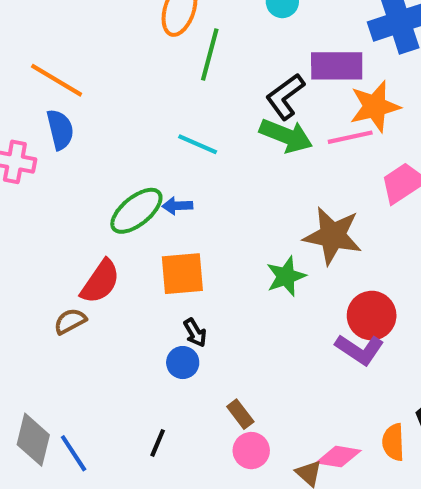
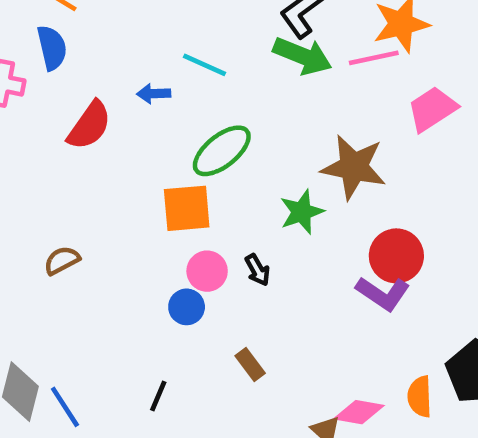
blue arrow: (177, 206) -> (154, 94), moved
green ellipse: (136, 211) -> (222, 151), moved
red semicircle: (100, 282) -> (89, 125), moved
black arrow: (195, 333) -> (257, 270), moved
pink circle: (251, 451) -> (207, 271), moved

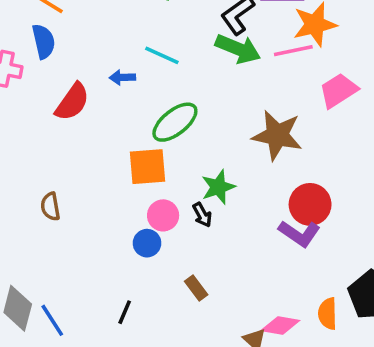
green star: (302, 212) -> (218, 187), moved
brown semicircle: (62, 260) -> (50, 207), turned -72

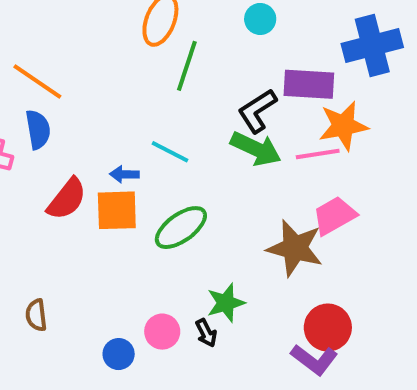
pink trapezoid: (338, 91) -> (334, 216), moved
orange square: (148, 167) -> (117, 210), moved
blue circle: (147, 243) -> (119, 354), moved

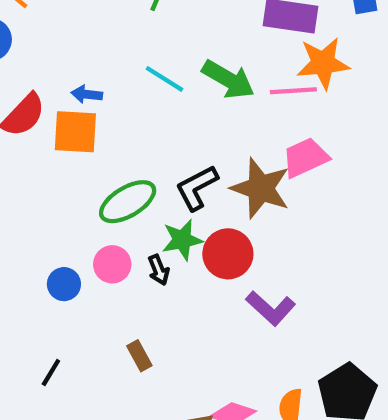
black L-shape: (257, 111) -> (197, 188), moved
cyan line: (170, 152) -> (164, 79), moved
green ellipse: (181, 228) -> (128, 202), moved
red circle: (328, 328) -> (228, 254), moved

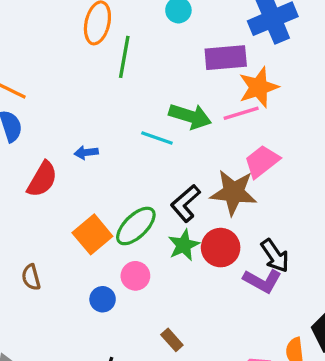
cyan line: (164, 79) -> (157, 138), moved
orange square: (75, 132) -> (92, 234), moved, turned -30
black arrow: (159, 270) -> (275, 256), moved, size x1.5

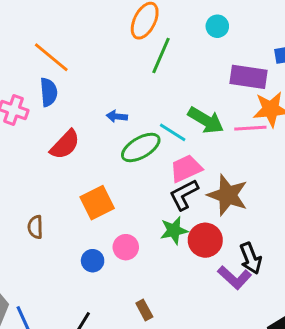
blue arrow: (86, 152) -> (117, 116), moved
pink trapezoid: (262, 161) -> (186, 168), moved
green ellipse: (136, 226) -> (141, 147), moved

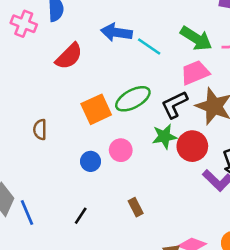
blue arrow: (117, 116) -> (116, 32), size x1.6
cyan line: (173, 132) -> (149, 47), moved
green ellipse: (141, 147) -> (133, 99), moved
pink trapezoid: (186, 168) -> (195, 73), moved

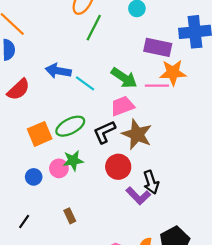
green star: (164, 136) -> (73, 160), moved

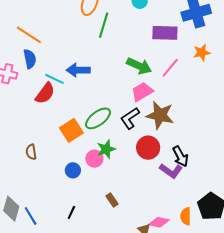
orange star: (173, 73) -> (202, 53), moved, size x0.7
cyan line: (85, 83) -> (55, 79), moved
pink line: (157, 86) -> (170, 68), turned -40

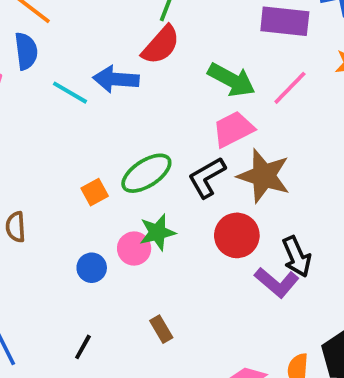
red semicircle: (45, 93) -> (161, 45), moved
orange square: (71, 130) -> (95, 192), size x0.6

